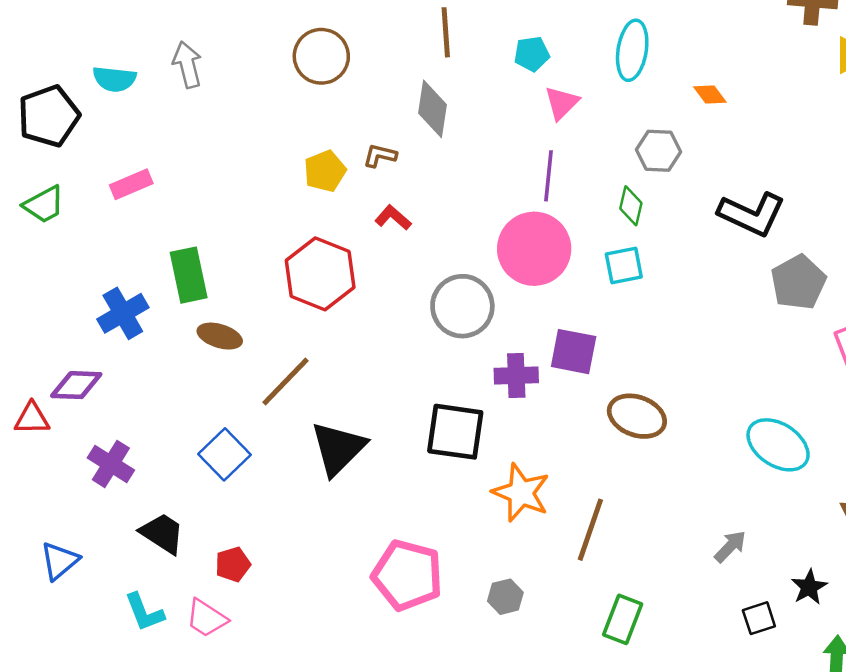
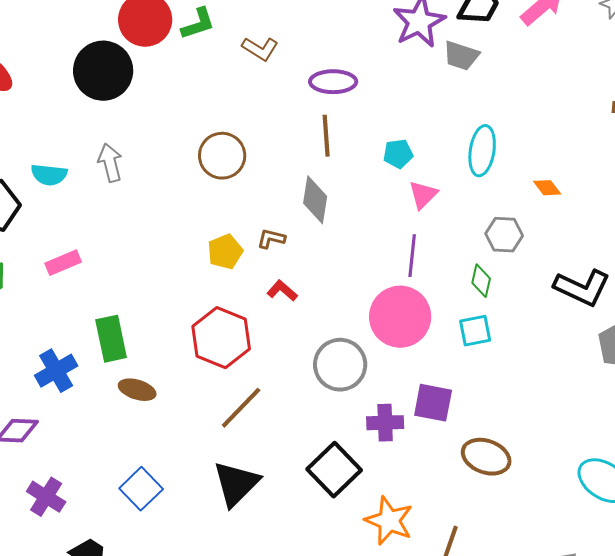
brown line: (285, 381) -> (241, 408), moved
black square: (455, 432) -> (334, 470), turned 38

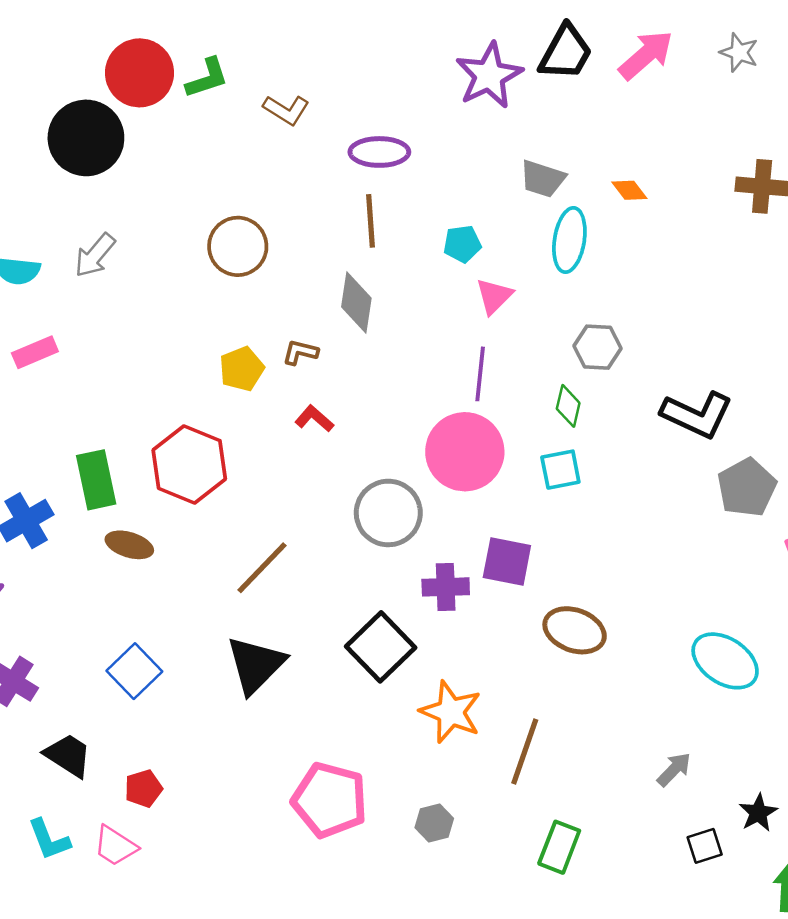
gray trapezoid: (461, 56) -> (543, 179), moved
gray arrow: (110, 163) -> (95, 255), turned -126
orange diamond: (547, 188) -> (629, 190), moved
pink rectangle: (63, 263) -> (35, 352), moved
red hexagon: (221, 338) -> (189, 465), moved

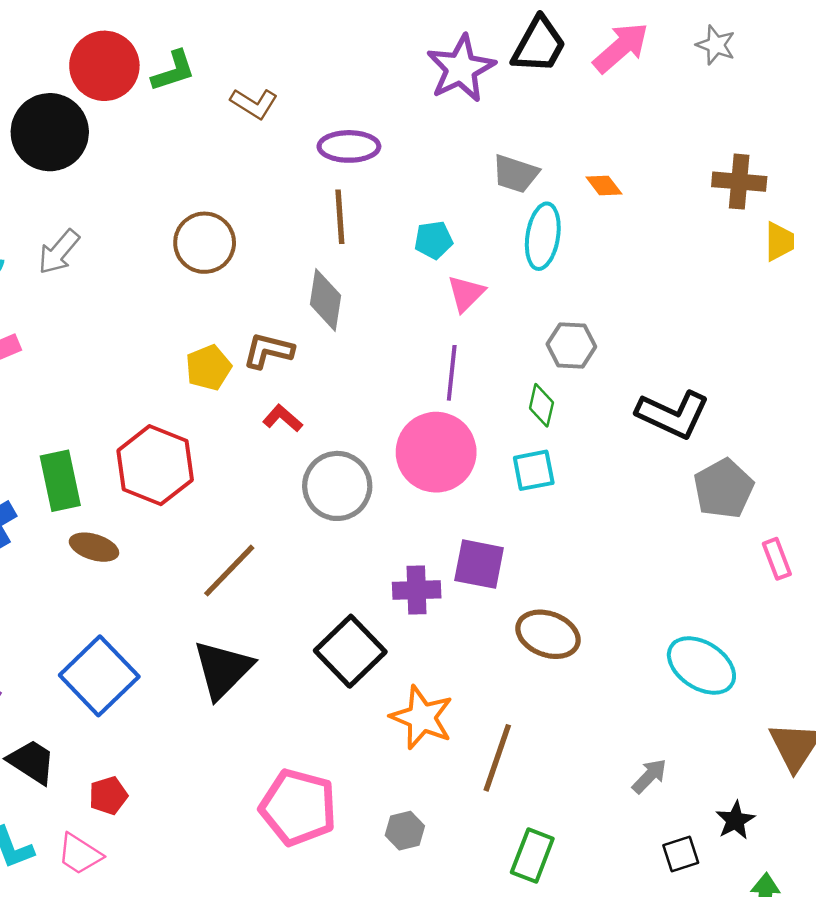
brown L-shape: (300, 352) -> (268, 351), size x1.4
gray circle: (388, 513) -> (337, 486), moved
blue square: (134, 671) -> (99, 676), size x1.4

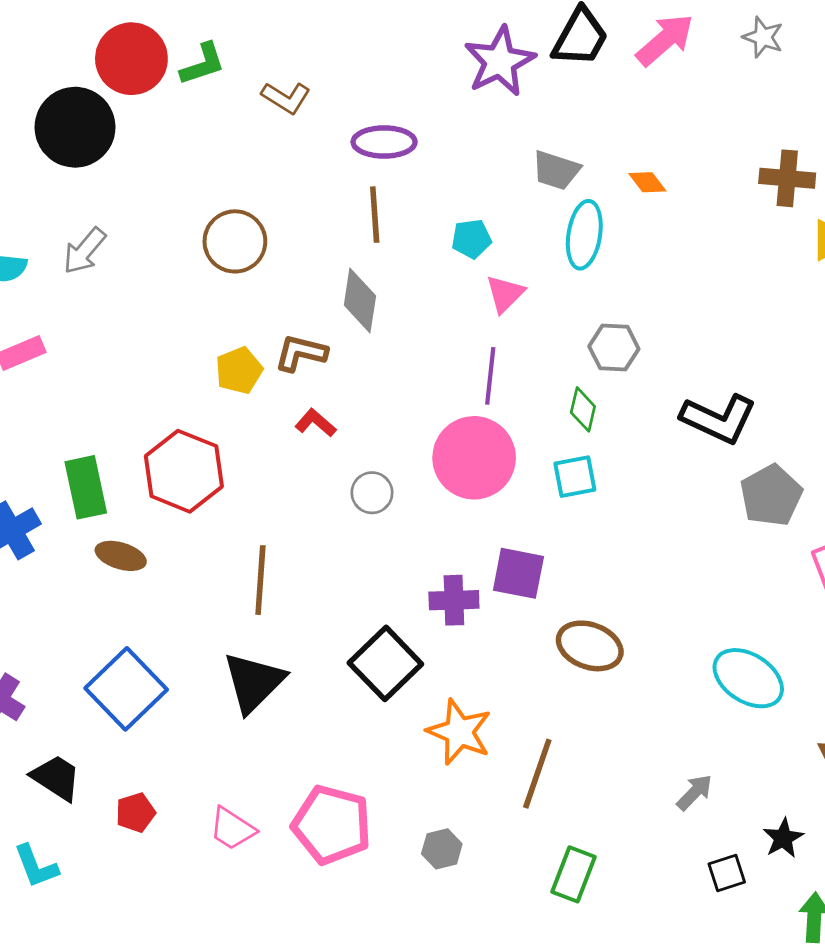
gray circle: (337, 486) -> (372, 493), size x0.6
brown line: (229, 571) -> (260, 580), turned -40
pink trapezoid: (80, 854) -> (232, 829), moved

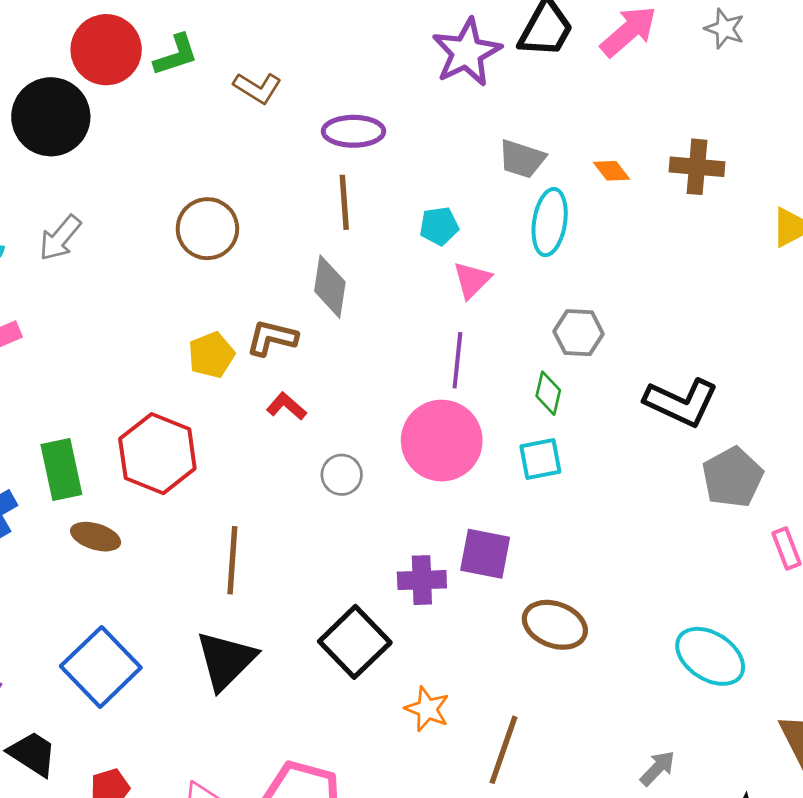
brown cross: (787, 178) -> (697, 167), moved
orange star: (459, 732) -> (427, 709), size x0.7

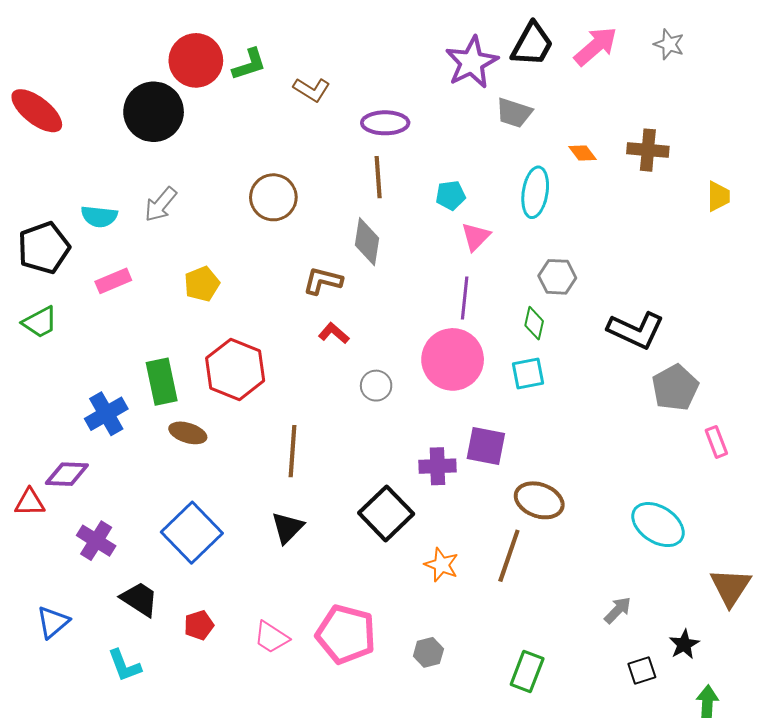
gray trapezoid: (522, 159) -> (514, 113), moved
yellow pentagon: (211, 355) -> (202, 284), moved
black triangle: (226, 660) -> (287, 528), size x0.7
brown line: (504, 750) -> (509, 556), moved

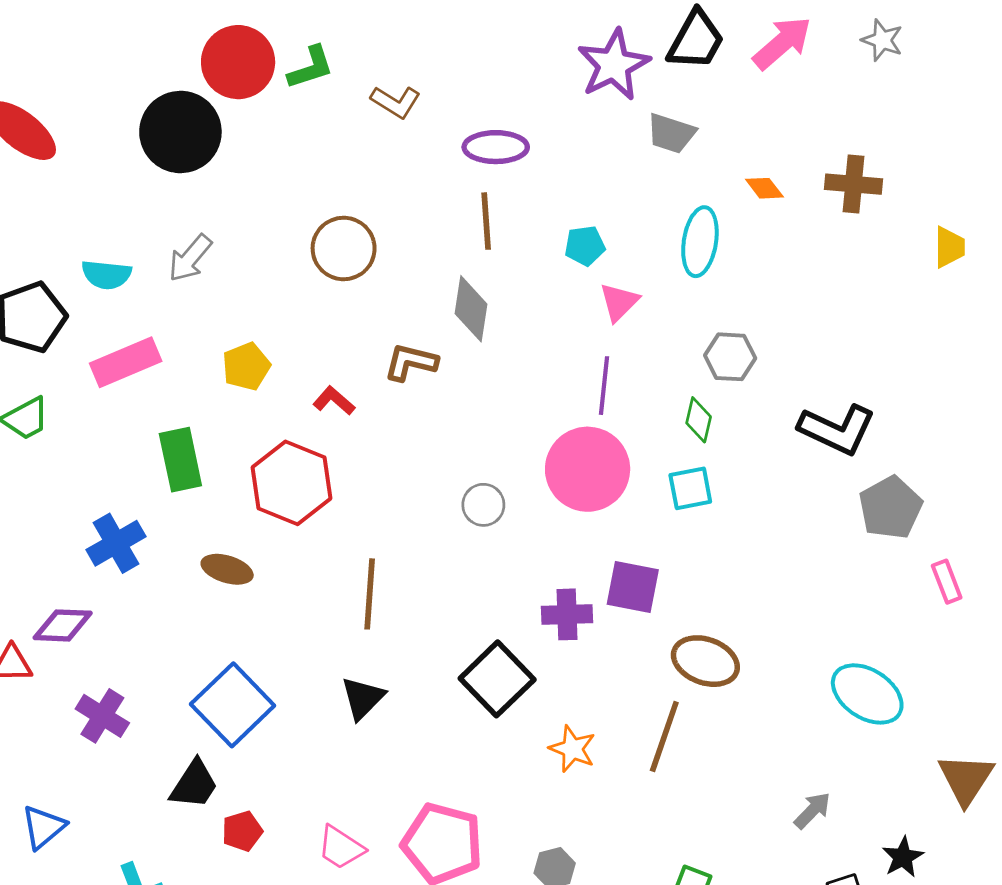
pink rectangle: (113, 281) -> (126, 362), size x1.4
red L-shape: (334, 333) -> (334, 401), moved
green rectangle: (162, 382) -> (180, 460), moved
black trapezoid: (139, 599) -> (194, 784), moved, turned 90

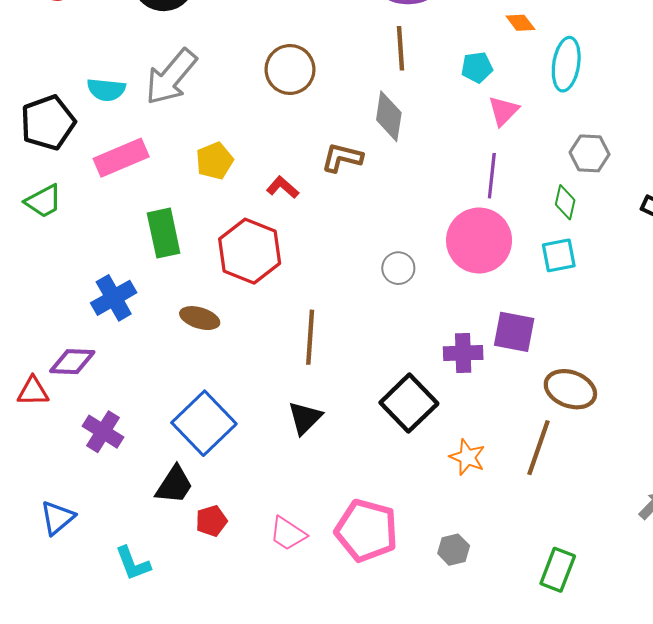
orange diamond: (764, 188) -> (520, 23), moved
gray arrow: (190, 258) -> (171, 77), size x1.5

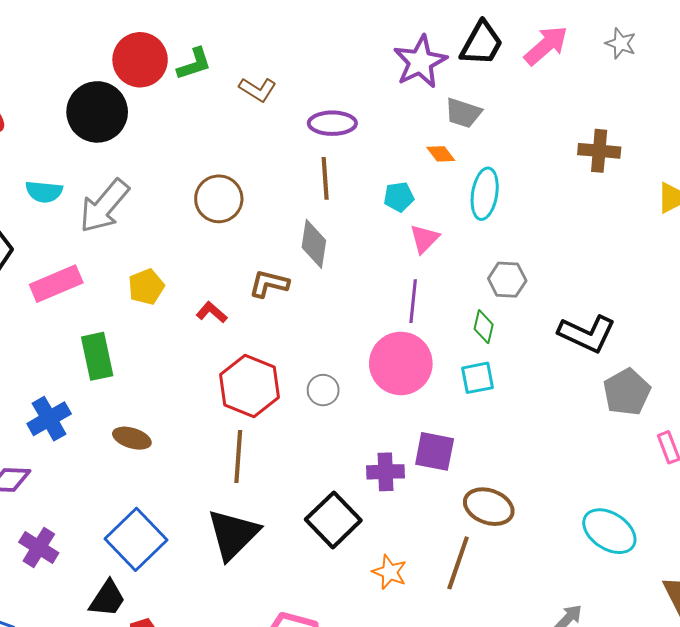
cyan semicircle: (106, 90) -> (44, 192), moved
red hexagon: (250, 251) -> (249, 386), moved
black triangle: (305, 418) -> (233, 534), size x1.6

